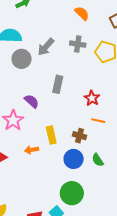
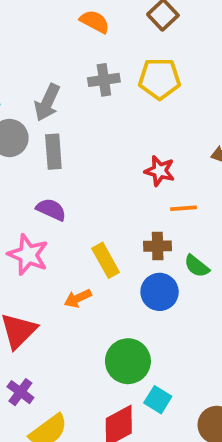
gray rectangle: (58, 84) -> (53, 152), moved
green semicircle: (98, 160) -> (197, 266), moved
green circle: (72, 193) -> (128, 361), moved

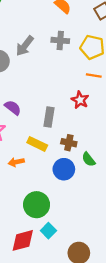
gray rectangle: (53, 152) -> (49, 117), moved
orange line: (184, 208) -> (94, 75), moved
yellow rectangle: (106, 260) -> (37, 144), turned -48

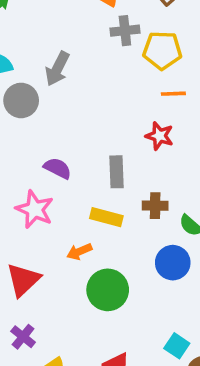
gray cross: (60, 40) -> (125, 31), moved
blue circle: (64, 169) -> (173, 263), moved
green circle: (37, 205) -> (108, 290), moved
cyan square: (48, 231) -> (177, 346), moved

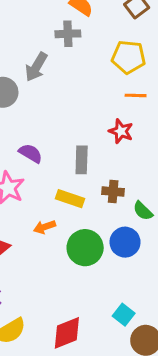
gray cross: (125, 31) -> (68, 34), moved
green circle: (108, 290) -> (85, 248), moved

